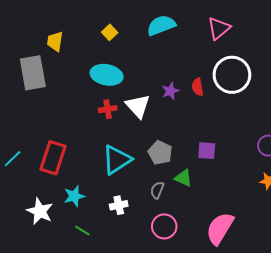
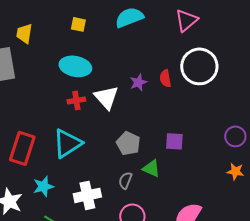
yellow square: (110, 32) -> (78, 24), turned -35
cyan triangle: (117, 160) -> (67, 143), moved
white cross: (119, 205) -> (87, 195), size x1.5

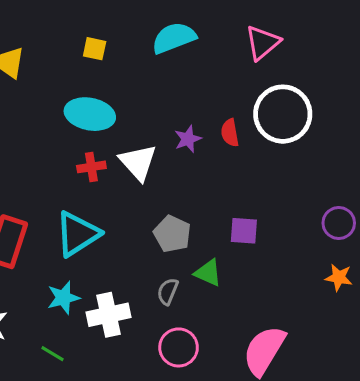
cyan star: (43, 186) -> (63, 298), moved

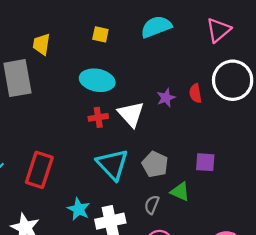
cyan triangle: (77, 234) -> (112, 164), moved, turned -40
cyan star: (63, 298) -> (79, 209), turned -30

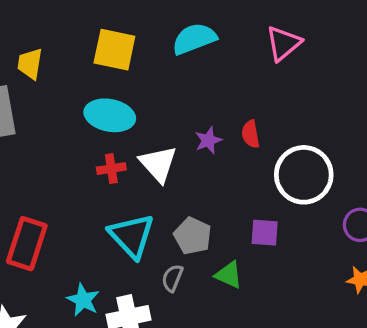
yellow square: (100, 34) -> (114, 50), size x1.8
white circle: (233, 80) -> (304, 175), moved
gray semicircle: (152, 205) -> (172, 278), moved

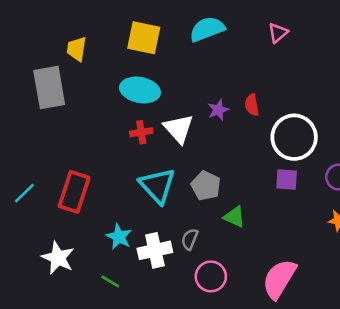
pink triangle: (283, 43) -> (278, 33), size x0.7
purple square: (265, 233) -> (287, 179), moved
gray semicircle: (172, 278) -> (190, 239), moved

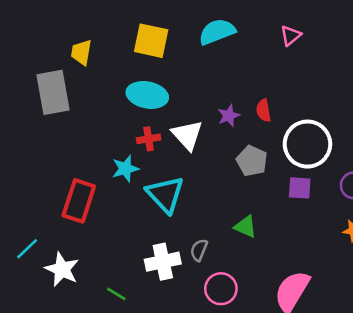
gray pentagon: (206, 186) -> (252, 161), moved
cyan line: (24, 193) -> (27, 249), moved
cyan star: (119, 237) -> (125, 169), moved, turned 30

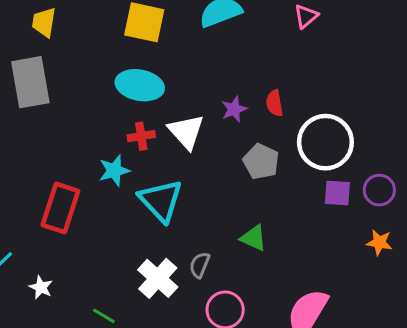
yellow trapezoid: (81, 52) -> (44, 22), moved
purple square: (300, 188) -> (337, 193), moved
white cross: (163, 262) -> (158, 278), turned -36
white star: (62, 269) -> (41, 287), size x0.6

